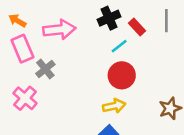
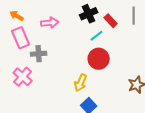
pink arrow: (59, 30) -> (50, 23), size x0.7
gray cross: (45, 69) -> (39, 54), turned 35
yellow arrow: (114, 106) -> (81, 83), moved, turned 126

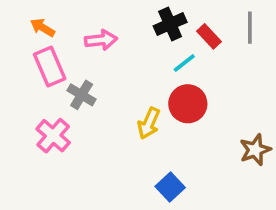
gray cross: (39, 54) -> (82, 95), turned 35
yellow arrow: (81, 83) -> (149, 123), moved

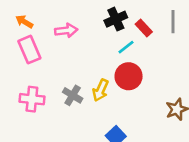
gray cross: (82, 95) -> (73, 95), moved
pink cross: (53, 136) -> (32, 99), turned -35

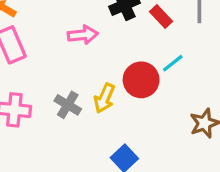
pink arrow: (66, 31) -> (83, 35), moved
cyan line: (126, 47) -> (173, 63), moved

